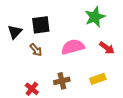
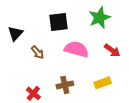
black square: (41, 25) -> (59, 22), moved
pink semicircle: (73, 47) -> (76, 49), turned 30

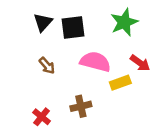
black triangle: (15, 33) -> (43, 22), moved
yellow rectangle: (103, 83) -> (120, 83), moved

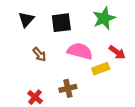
black triangle: (43, 22) -> (26, 19), moved

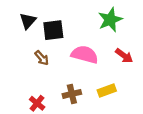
black square: (61, 23) -> (53, 30), moved
yellow rectangle: (101, 69) -> (107, 90), moved

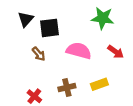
green star: (110, 20) -> (103, 18), turned 30

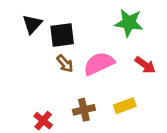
pink semicircle: (79, 51) -> (99, 64), turned -40
brown arrow: (39, 54) -> (65, 64), moved

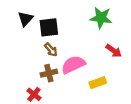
pink semicircle: (99, 64) -> (73, 65), moved
brown cross: (84, 110) -> (49, 73), moved

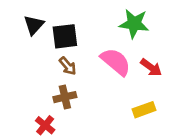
pink semicircle: (73, 65) -> (116, 62), moved, turned 65
yellow rectangle: (98, 83) -> (144, 110), moved

